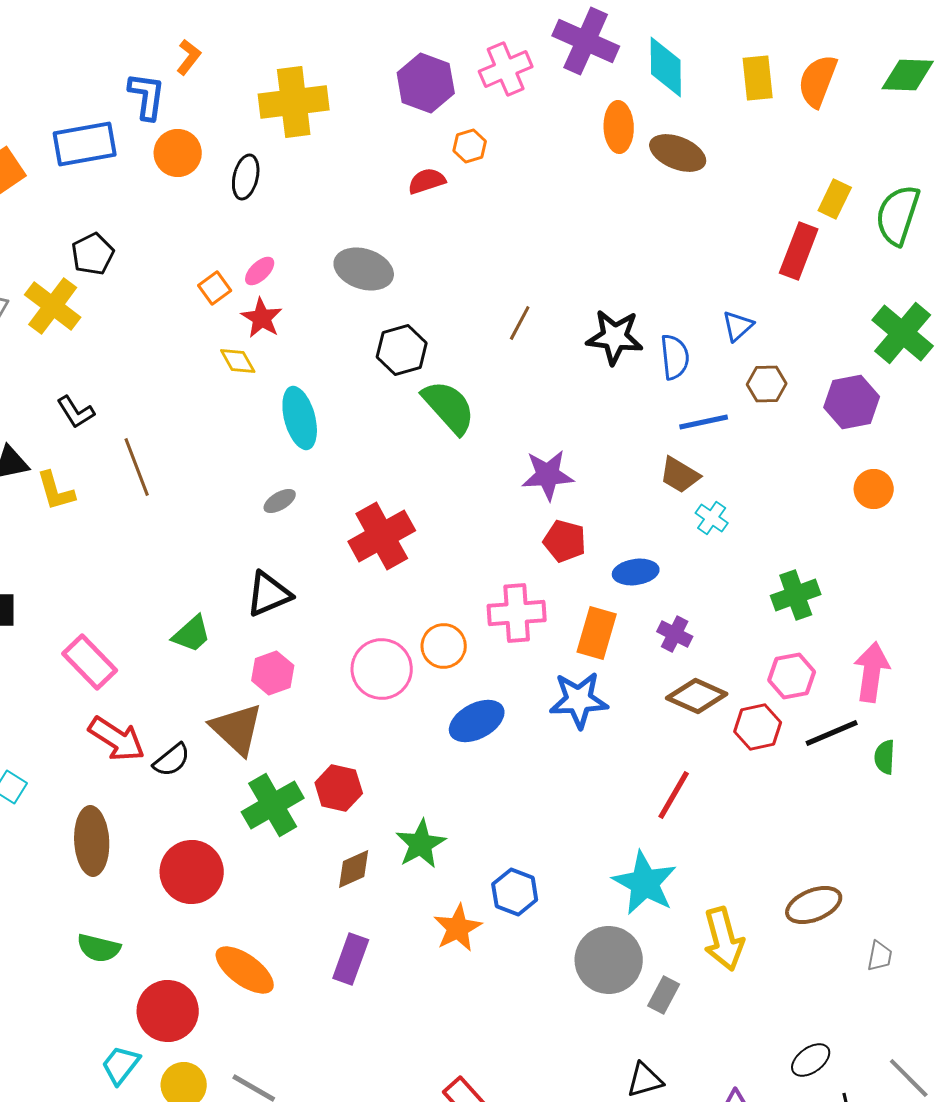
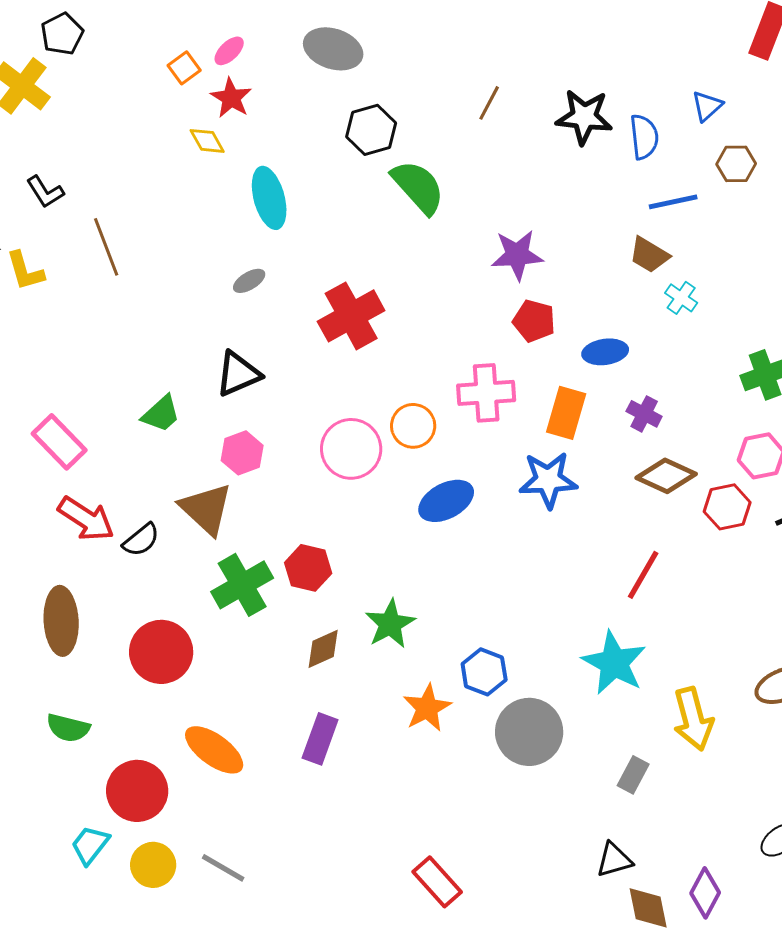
gray circle: (609, 960) -> (529, 732), moved

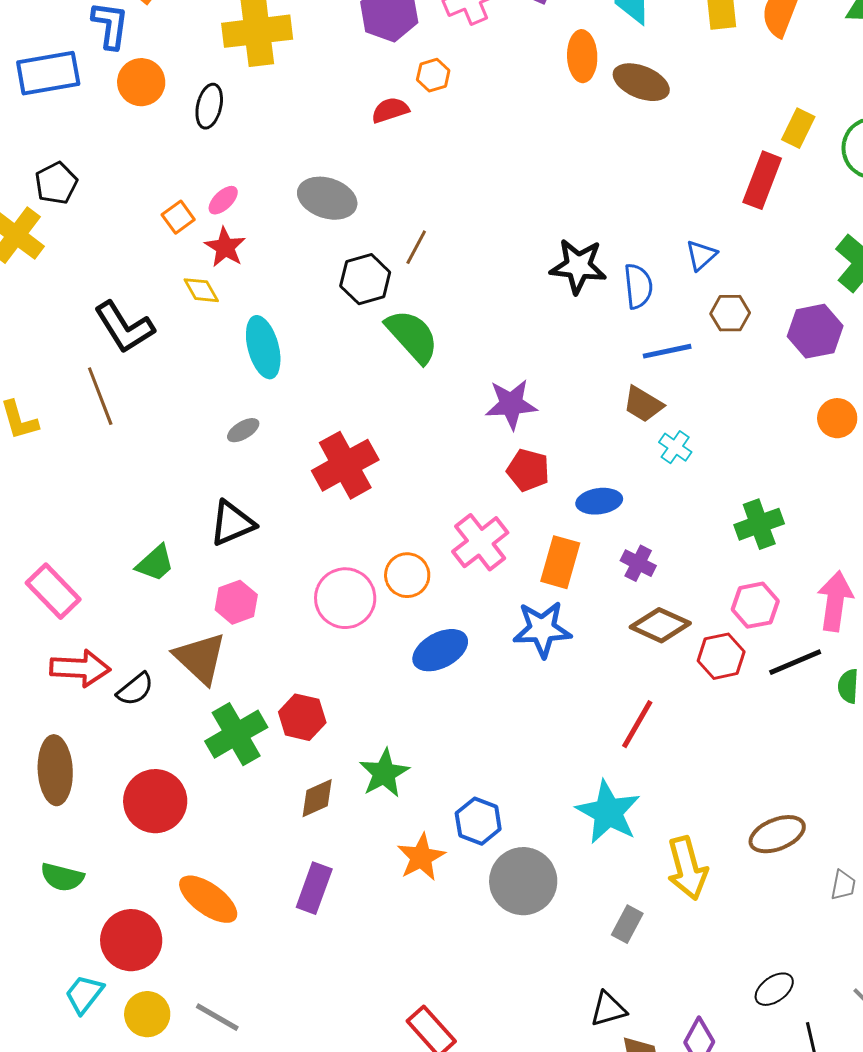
brown line: (489, 103) -> (416, 247), moved
black L-shape: (45, 192) -> (124, 327), moved, size x1.6
pink cross: (486, 393) -> (480, 542), turned -34
red arrow: (86, 519) -> (80, 668), turned -30

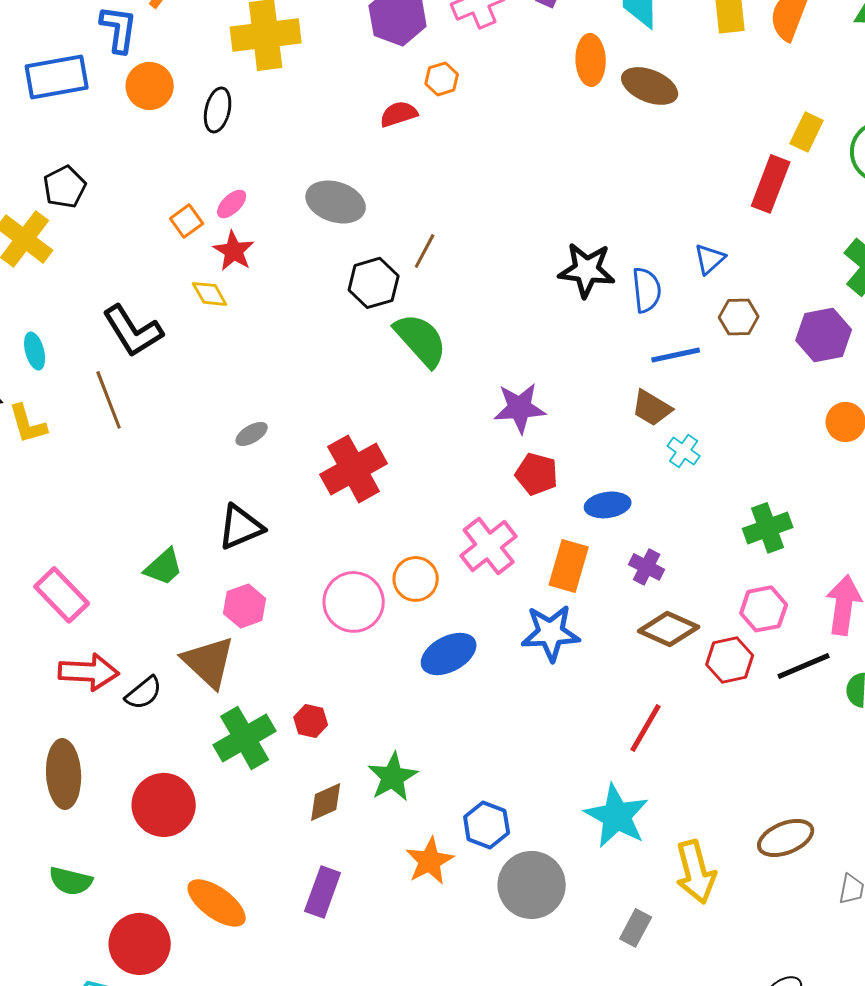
cyan ellipse: (263, 347) -> (35, 351), moved, size x0.6
red hexagon: (302, 717) -> (311, 721), size x0.7

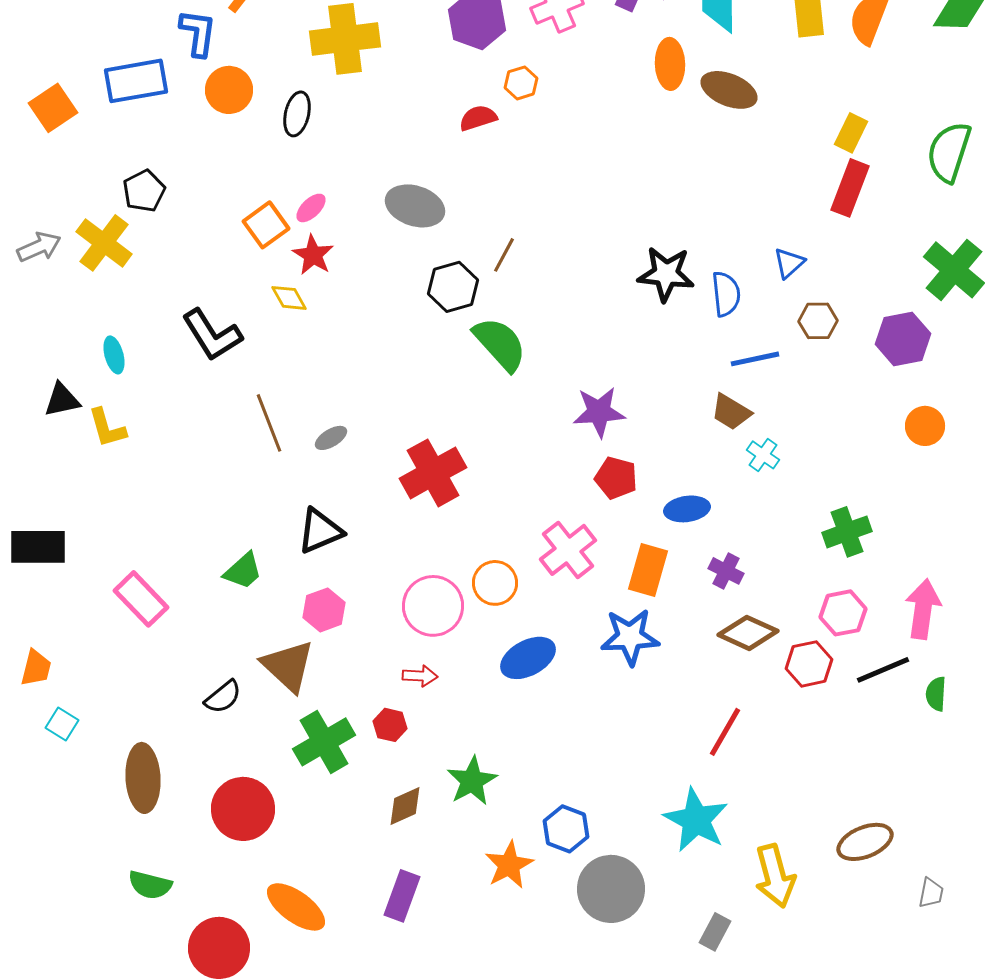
yellow rectangle: (807, 132) -> (851, 133), moved
orange square: (187, 221) -> (266, 225), size x1.4
brown line: (109, 400) -> (269, 423), moved
red arrow: (89, 672) -> (420, 676), moved, size x0.6

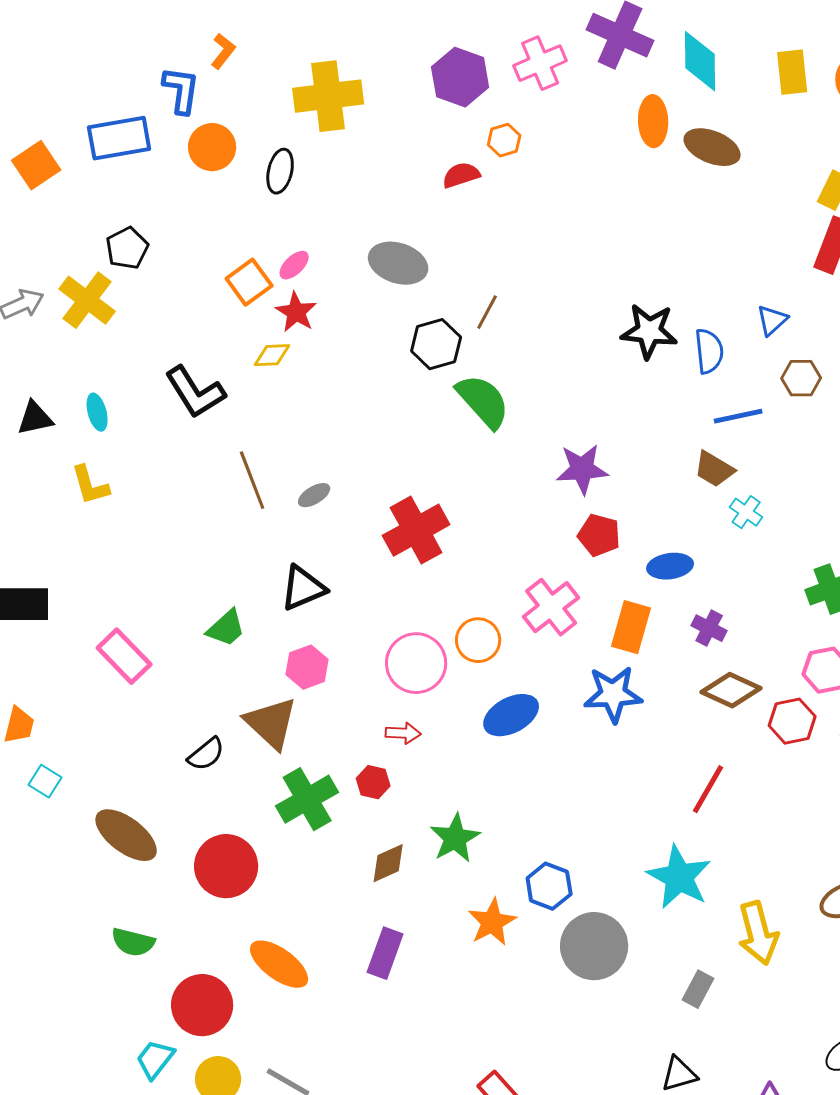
yellow diamond: (289, 298) -> (272, 355), turned -63
black triangle: (62, 400) -> (35, 418), moved
brown ellipse: (143, 778) -> (126, 835), turned -50

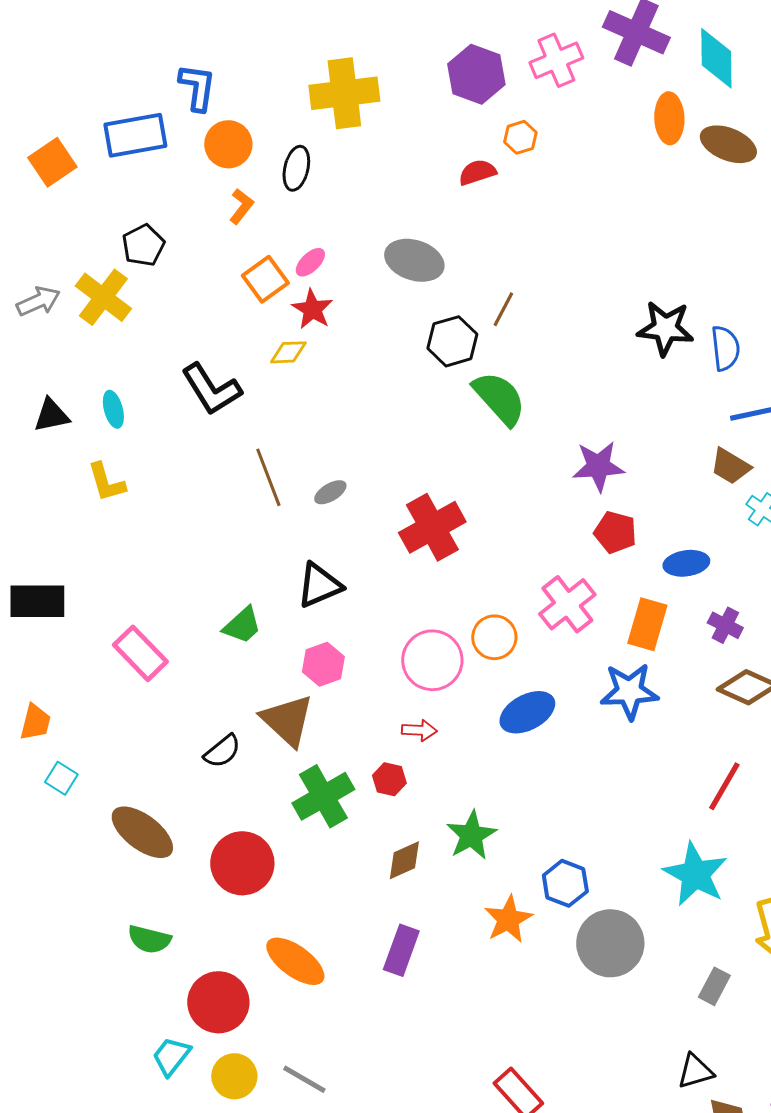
orange L-shape: (223, 51) -> (241, 206), moved

